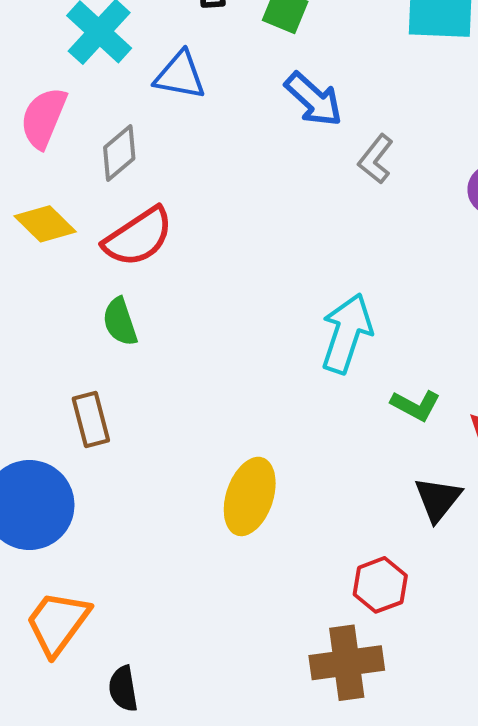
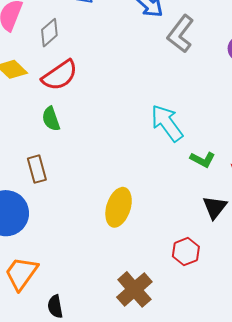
gray L-shape: (376, 159) -> (181, 34), size x1.5
cyan arrow: (347, 333) -> (167, 123), turned -54
brown cross: (347, 663) -> (134, 289), moved, turned -33

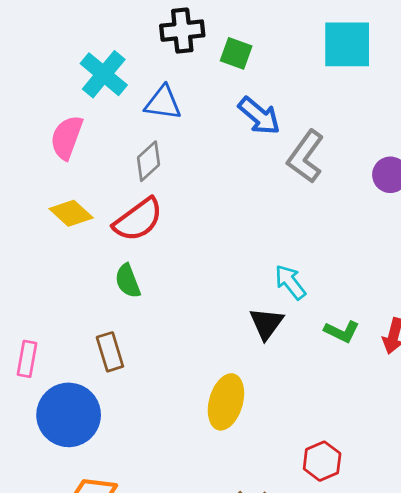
gray diamond: (49, 33) -> (148, 161), moved
cyan arrow: (167, 123) -> (290, 282), size x0.7
black triangle: (215, 207) -> (266, 323), moved

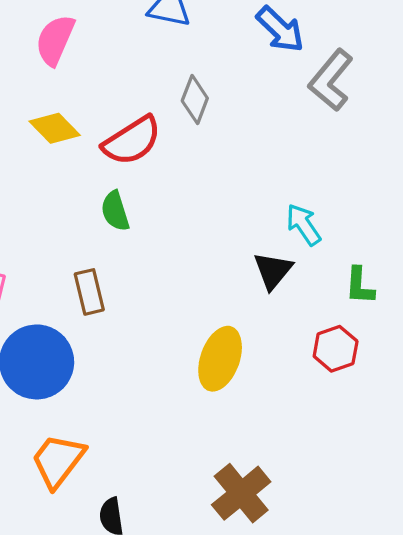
gray diamond: (148, 161) -> (195, 99), moved, turned -30
green L-shape: (342, 331) -> (360, 286), turned 64
red hexagon: (322, 461) -> (336, 349), moved

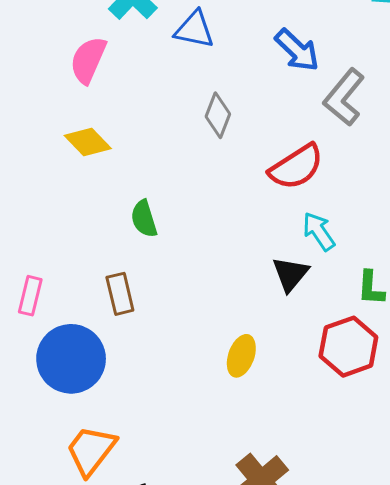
red semicircle: (132, 141) -> (296, 167), moved
red hexagon: (336, 349) -> (348, 347), size x1.4
yellow ellipse: (220, 359) -> (241, 356), size x0.7

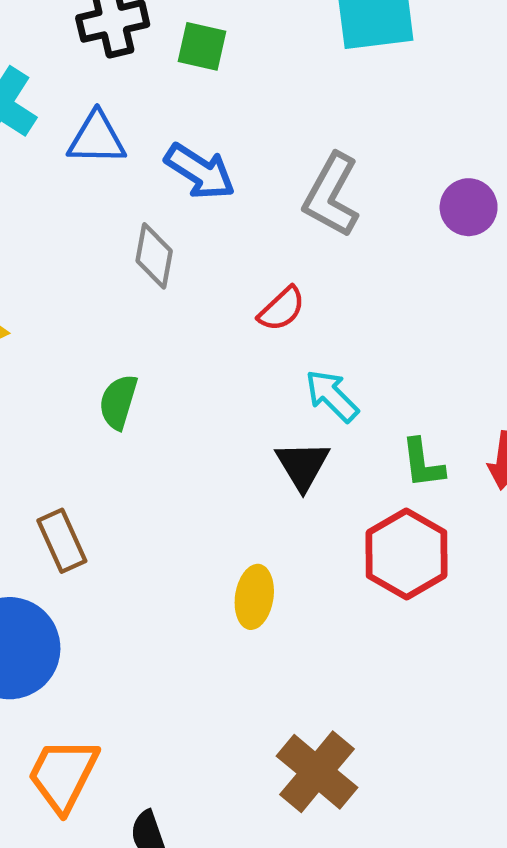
blue arrow: (297, 50) -> (200, 171), moved
red semicircle: (296, 167) -> (282, 309), size x0.6
green semicircle: (144, 219) -> (118, 402), moved, turned 45

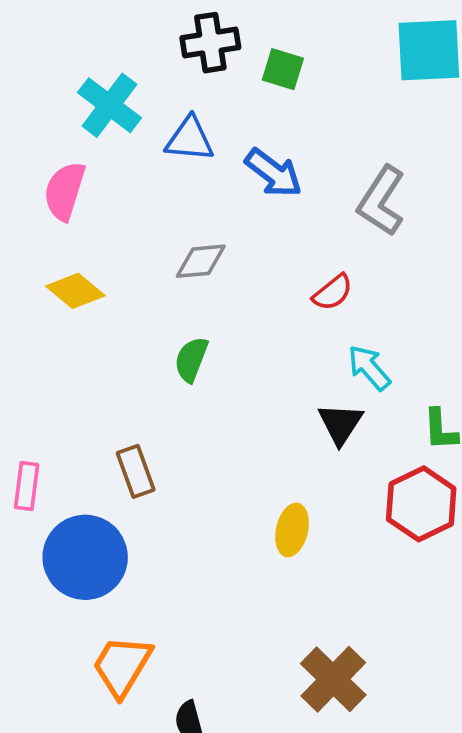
gray diamond: (154, 256) -> (201, 261), moved, turned 70

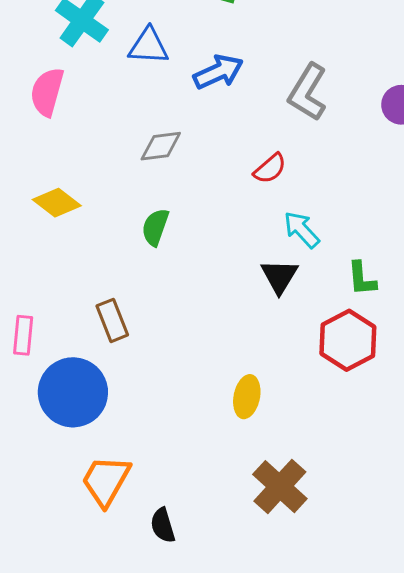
blue arrow: (273, 173) -> (218, 72), turned -60
yellow diamond: (75, 291) -> (57, 203), moved
yellow ellipse: (292, 530) -> (247, 397), moved

